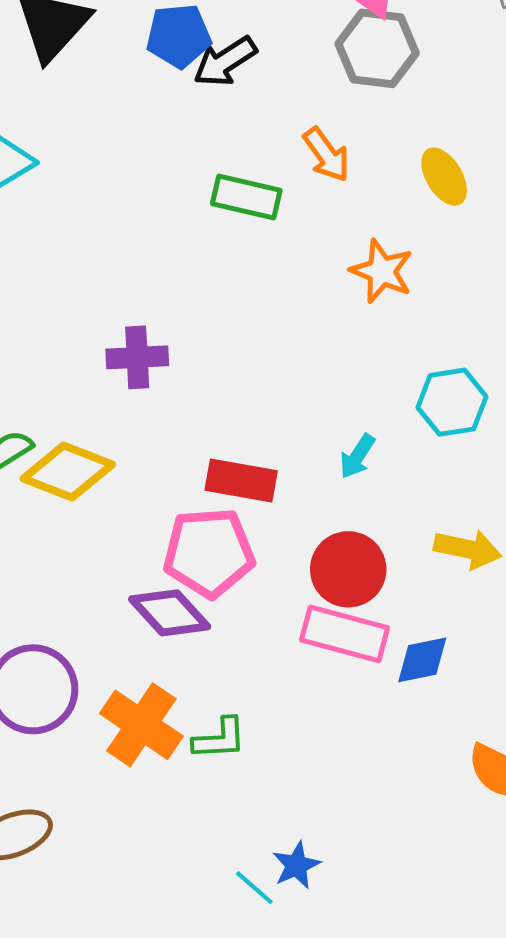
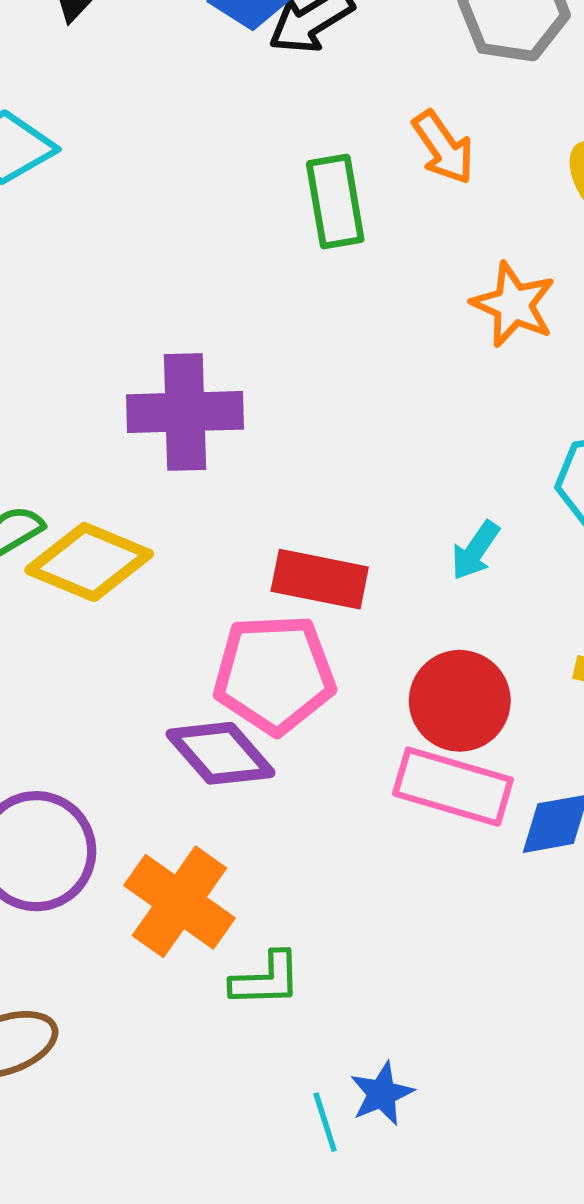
green rectangle: (246, 197) -> (335, 201), turned 66
purple cross: (137, 357) -> (185, 412), size x1.4
green L-shape: (219, 739) -> (266, 979), moved
cyan line: (254, 888) -> (325, 1122), turned 30

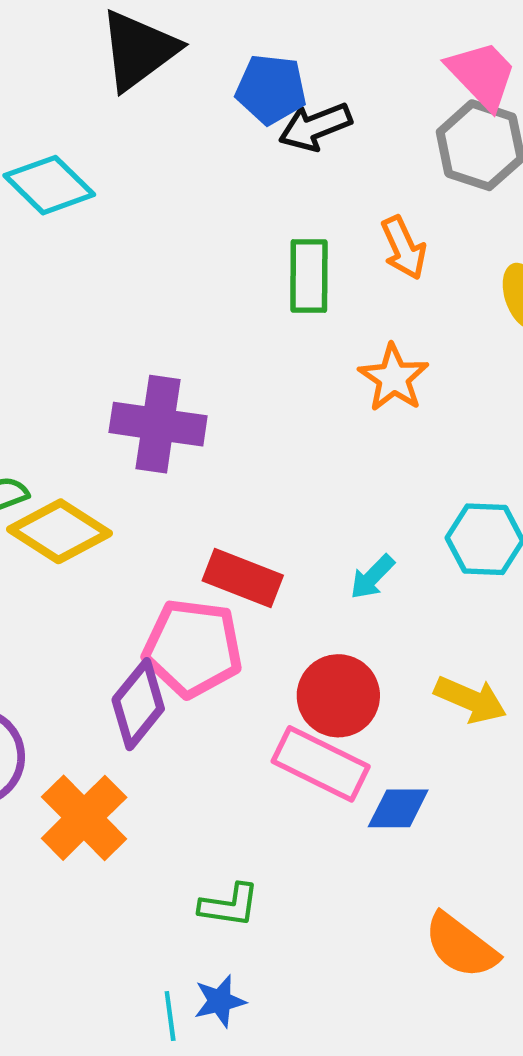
orange star: (514, 305) -> (394, 378), moved
purple diamond: (221, 753) -> (138, 704), turned 70
green L-shape: (266, 979) -> (229, 905), moved

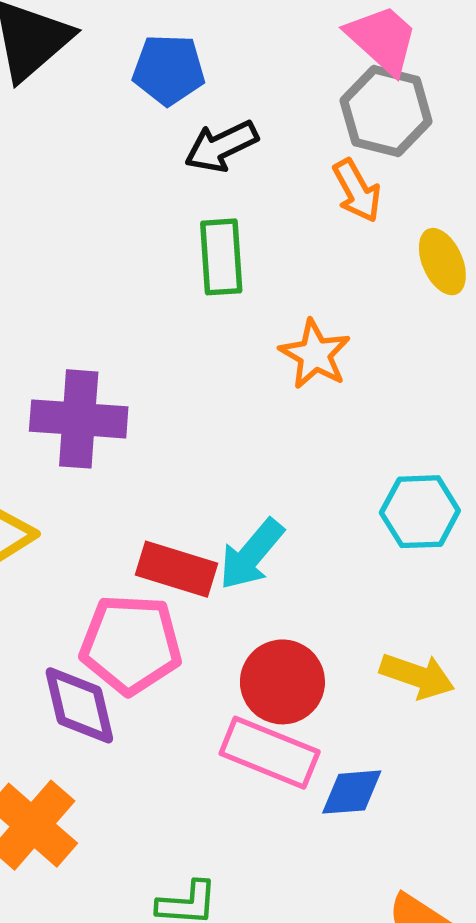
black arrow: (315, 127) -> (221, 146), moved
orange arrow: (404, 248) -> (357, 191), moved
cyan arrow: (372, 577) -> (251, 554), moved, size x1.5
purple diamond: (138, 704) -> (79, 705), turned -48

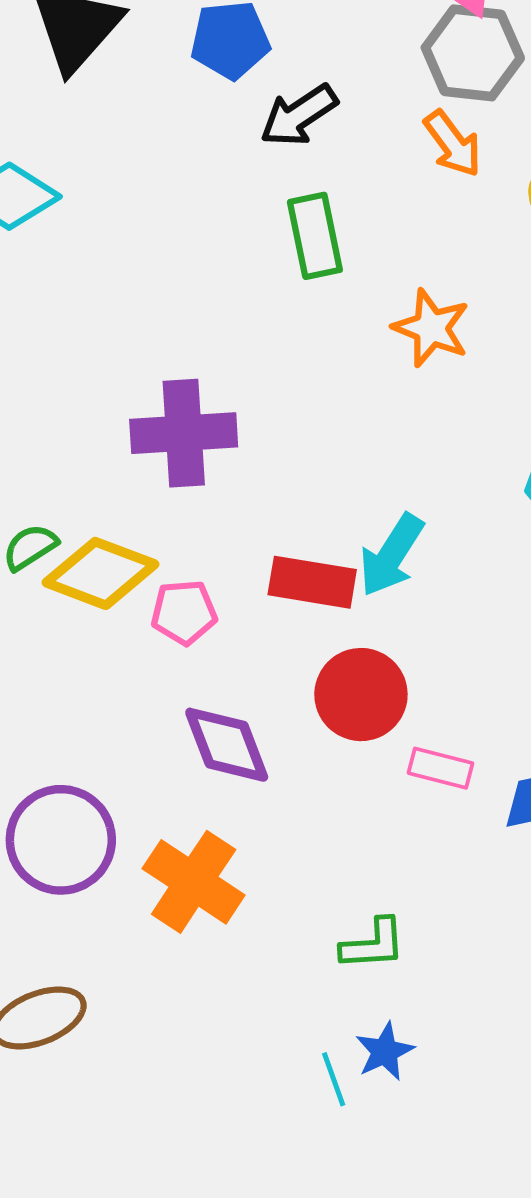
pink pentagon: (131, 644) -> (184, 612), moved, size x0.6
red circle: (282, 682) -> (361, 695), moved
pink rectangle: (270, 753) -> (440, 768), size x0.6

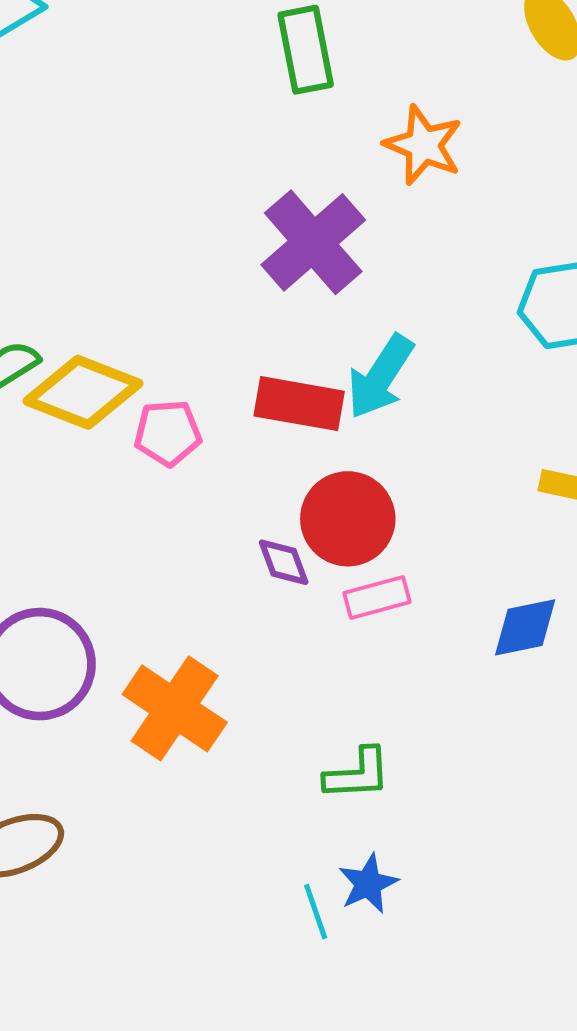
purple cross: (184, 433) -> (313, 242), moved, turned -38
purple diamond: (227, 745) -> (284, 562), moved, size x0.6
pink rectangle: (440, 768) -> (377, 597), moved, turned -30

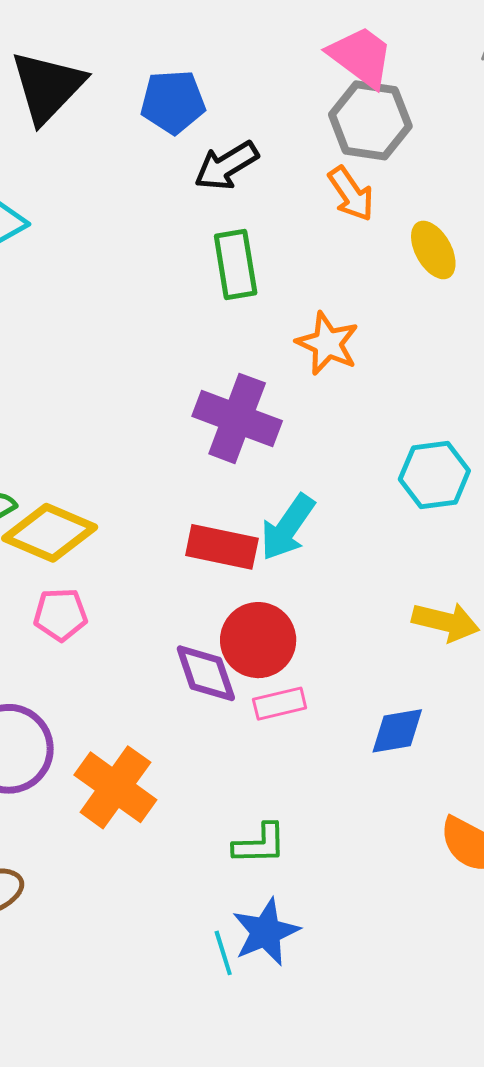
purple cross: (313, 242) -> (237, 418), turned -30
pink pentagon: (168, 433) -> (60, 615), moved
purple diamond: (284, 562) -> (206, 673), size x1.5
blue star: (368, 884) -> (266, 932), size x1.4

